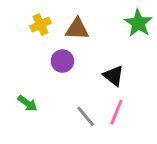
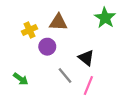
yellow cross: (41, 25) -> (30, 30), moved
gray line: (86, 116) -> (65, 76), moved

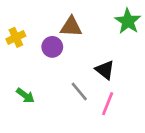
yellow cross: (30, 30) -> (16, 37), moved
purple circle: (47, 47) -> (52, 47), moved

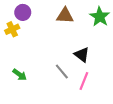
brown triangle: (71, 27) -> (65, 16), moved
purple circle: (52, 47) -> (23, 12), moved

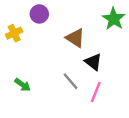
purple circle: (23, 12) -> (39, 14), moved
brown triangle: (65, 16) -> (75, 38), moved, turned 30

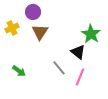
green star: (114, 19) -> (91, 34), moved
brown triangle: (75, 38) -> (40, 32), moved, turned 30

